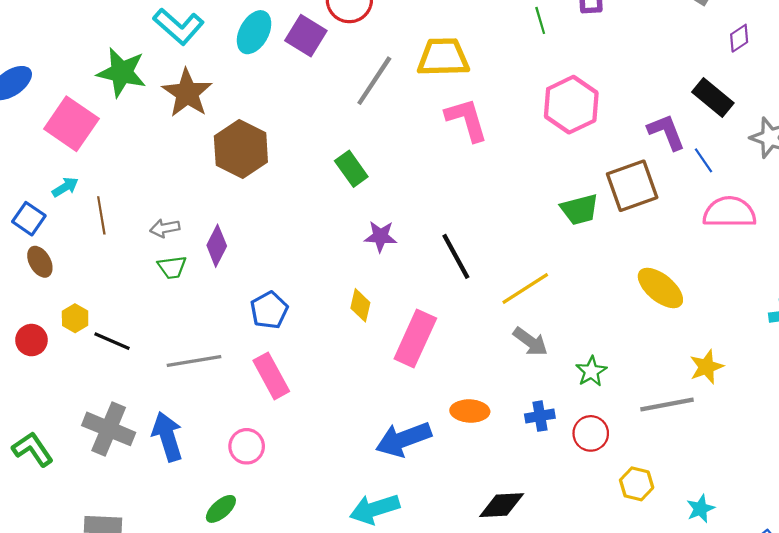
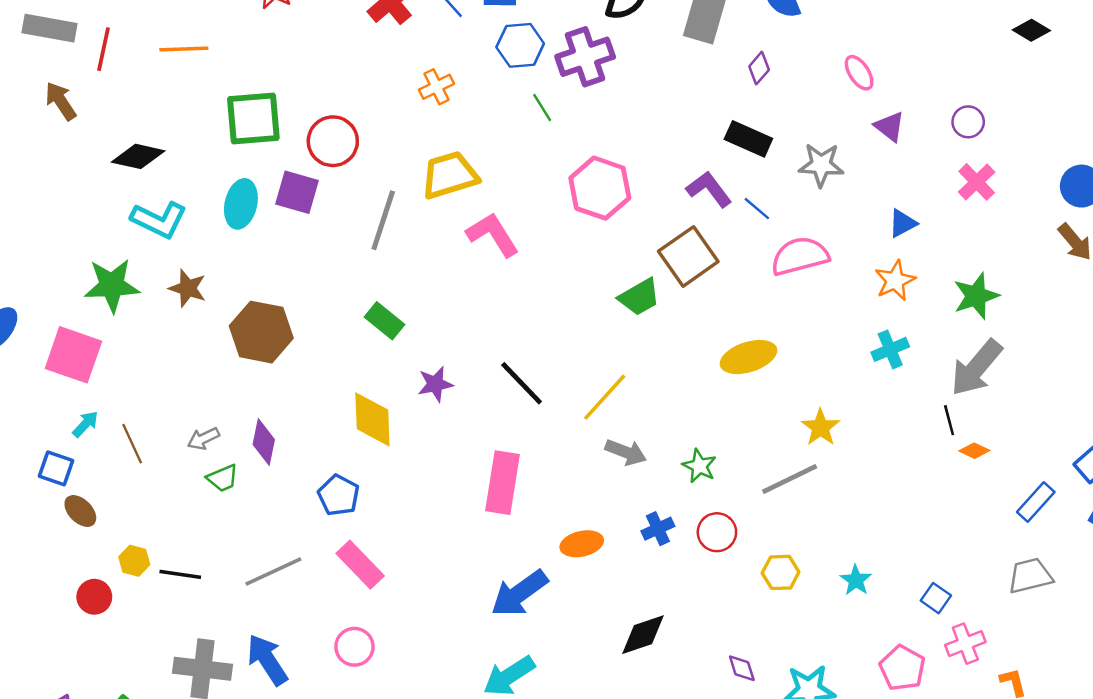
brown star: (187, 93) -> (188, 288), size x0.7
yellow ellipse: (660, 288) -> (748, 357), turned -42
yellow diamond: (360, 305) -> (372, 419), moved, size x1.6

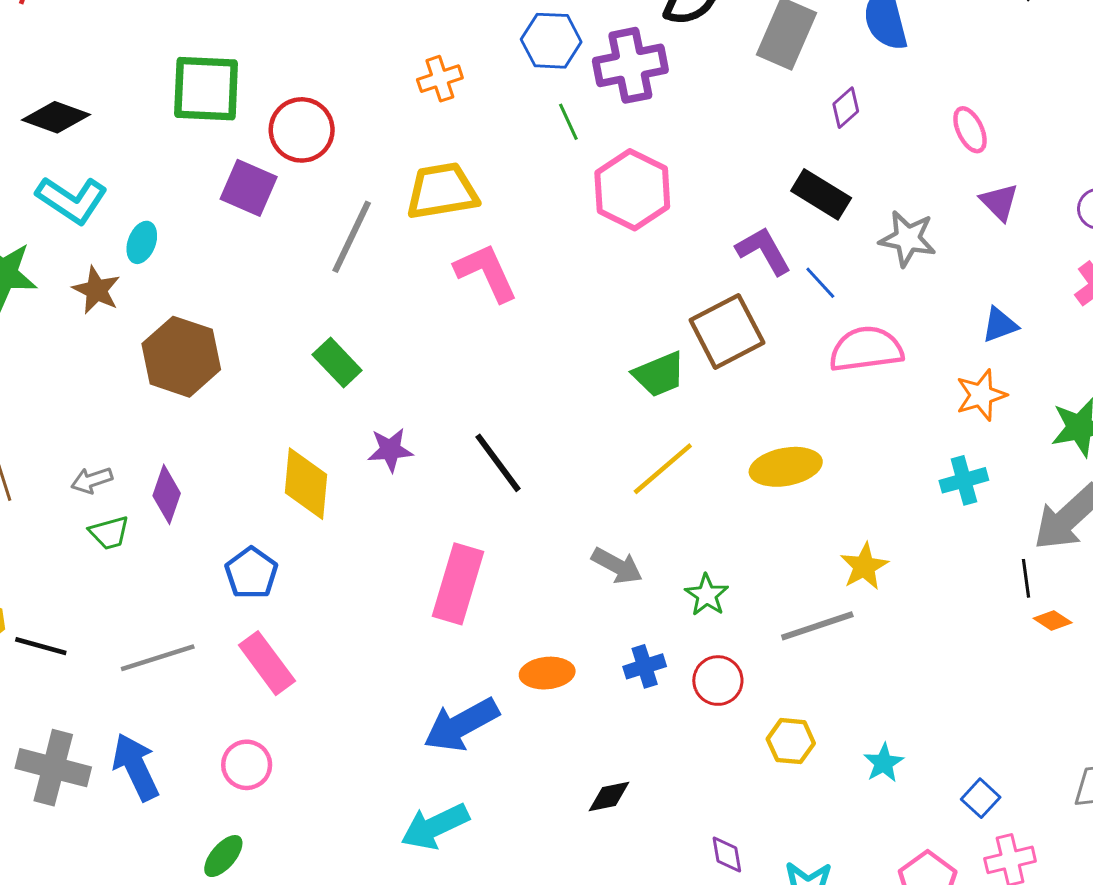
pink hexagon: (600, 188) -> (632, 190), moved
cyan ellipse: (241, 204) -> (142, 242), moved, size x0.7
yellow line: (605, 397) -> (663, 469), moved
black diamond: (643, 635) -> (609, 796), size x0.7

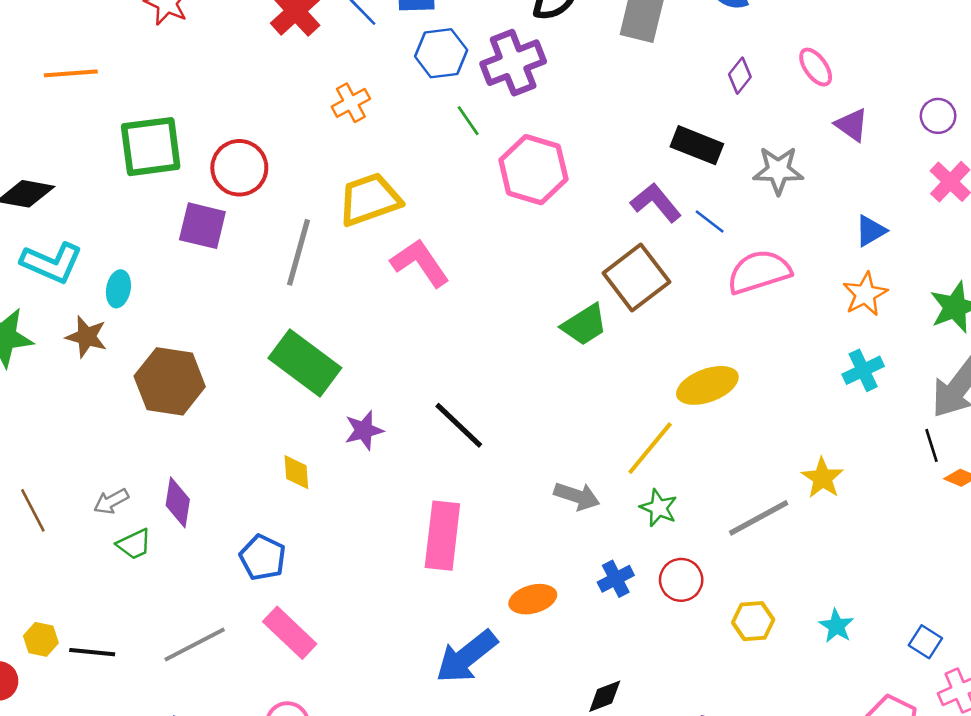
purple diamond: (846, 108) -> (740, 76), moved
green rectangle: (337, 363) -> (305, 363), size x1.6
yellow line: (663, 469) -> (650, 448), moved
yellow diamond: (306, 484) -> (296, 472), size x0.6
yellow star: (864, 566) -> (822, 478), moved

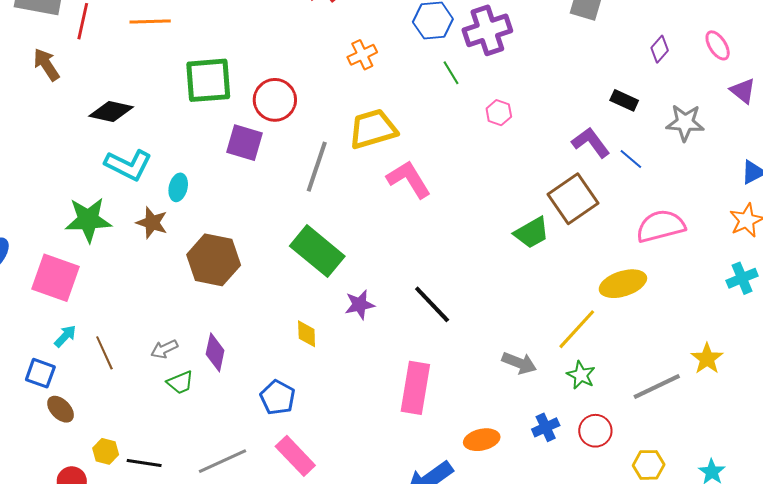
black rectangle: (697, 145) -> (624, 100), size x0.7
pink hexagon: (533, 170) -> (499, 113), size x0.5
pink semicircle: (759, 272) -> (661, 226), moved

